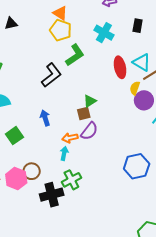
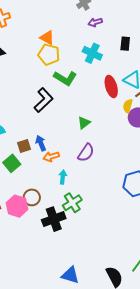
green L-shape: (75, 55) -> (65, 78), turned 70
brown square: (84, 114) -> (24, 146), moved
orange arrow: (70, 138) -> (51, 157), moved

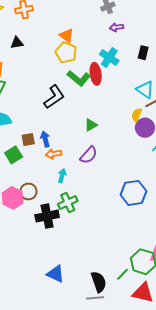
red ellipse: (111, 86) -> (96, 74), moved

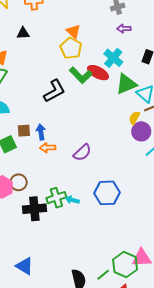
red ellipse: (96, 74) -> (98, 73), turned -60
green triangle: (91, 125) -> (126, 84), moved, size x1.6
cyan arrow: (62, 176) -> (72, 200), moved, turned -96
blue hexagon: (134, 193) -> (107, 193), moved
blue triangle: (55, 274) -> (25, 266), moved

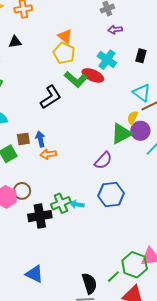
green triangle: (126, 84) -> (121, 134), moved
purple semicircle: (82, 153) -> (103, 161), moved

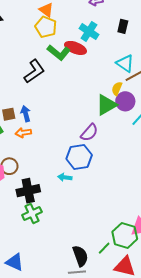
orange arrow: (48, 154) -> (23, 133), moved
blue hexagon: (111, 195) -> (79, 157), moved
green cross: (61, 203) -> (32, 213), moved
blue triangle: (34, 274) -> (15, 262), moved

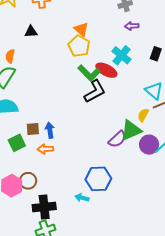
black L-shape: (34, 71) -> (95, 91), moved
purple circle: (125, 101) -> (149, 145), moved
purple semicircle: (89, 133) -> (117, 139), moved

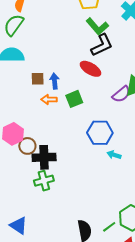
red ellipse: (106, 70) -> (90, 69), moved
green square: (17, 143) -> (74, 99), moved
brown circle: (28, 181) -> (27, 146), moved
cyan arrow: (82, 198) -> (114, 155), moved

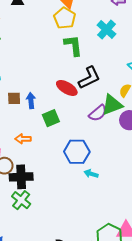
green L-shape: (97, 26) -> (73, 45), turned -145
black L-shape: (102, 45) -> (89, 78), moved
orange arrow: (49, 99) -> (23, 139), moved
green cross: (44, 181) -> (21, 200), turned -36

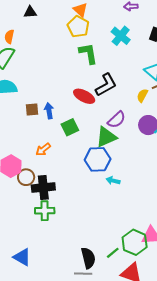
green triangle: (112, 105) -> (106, 137), moved
orange arrow: (23, 139) -> (43, 149), turned -35
green cross: (21, 200) -> (45, 211), turned -36

